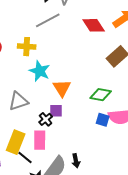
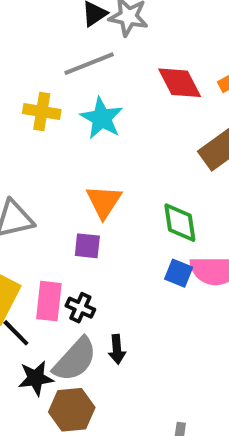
cyan star: (40, 71) -> (102, 118), moved
green diamond: (101, 95) -> (180, 223), turned 65
black cross: (46, 119) -> (80, 308), moved, turned -32

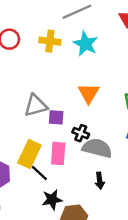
purple square: (87, 246) -> (56, 117), moved
black cross: (80, 308) -> (81, 133), moved
gray semicircle: (75, 360) -> (97, 148), moved, turned -116

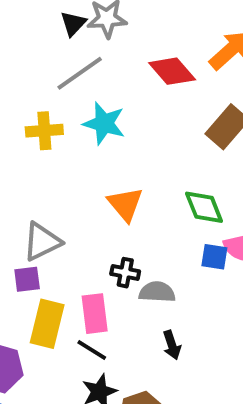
purple square: (56, 117) -> (27, 279), moved
gray semicircle: (97, 148) -> (157, 292), size x0.7
black line: (39, 173) -> (92, 350), moved

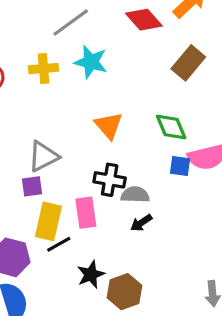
black cross: (125, 273) -> (110, 180), size x1.4
black arrow: (172, 345) -> (141, 223), moved, turned 75
black line: (92, 350) -> (59, 244), moved, turned -60

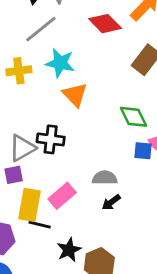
orange triangle: (109, 126) -> (75, 95), moved
black cross: (110, 180) -> (51, 139), moved
pink rectangle: (86, 213) -> (62, 196), turned 60
black line: (59, 244) -> (40, 225), turned 45

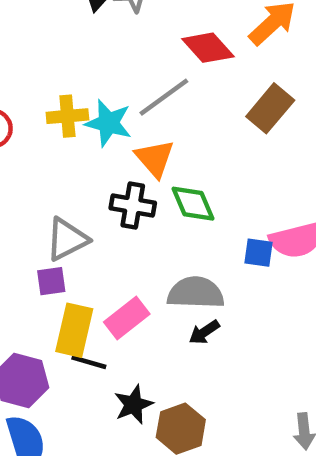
gray line: (41, 29) -> (164, 97), moved
cyan star: (60, 63) -> (108, 123), moved
green diamond: (133, 117) -> (193, 204), moved
black cross: (51, 139) -> (133, 205), moved
gray semicircle: (105, 178) -> (196, 293), size x1.4

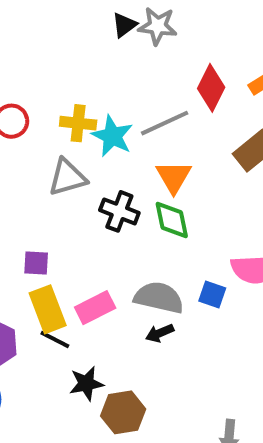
red diamond: (208, 48) -> (211, 88), turned 57
orange triangle: (155, 158) -> (174, 177), moved
gray triangle: (67, 239) -> (67, 177), moved
blue square: (259, 253) -> (212, 294), moved
yellow rectangle: (74, 330) -> (48, 309), turned -45

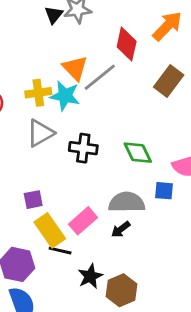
orange triangle: (174, 177) -> (75, 68), moved
green diamond: (172, 220) -> (138, 153), moved
black arrow: (160, 333) -> (121, 229), moved

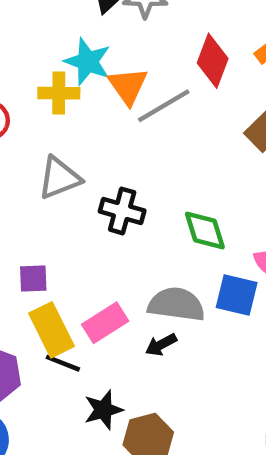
yellow cross: (38, 93) -> (59, 93), moved
cyan star: (65, 96) -> (88, 62), moved
blue square: (164, 191) -> (237, 295), size x1.4

